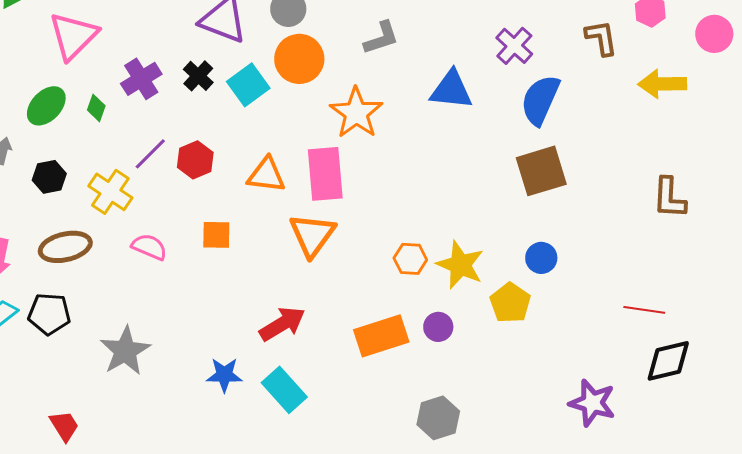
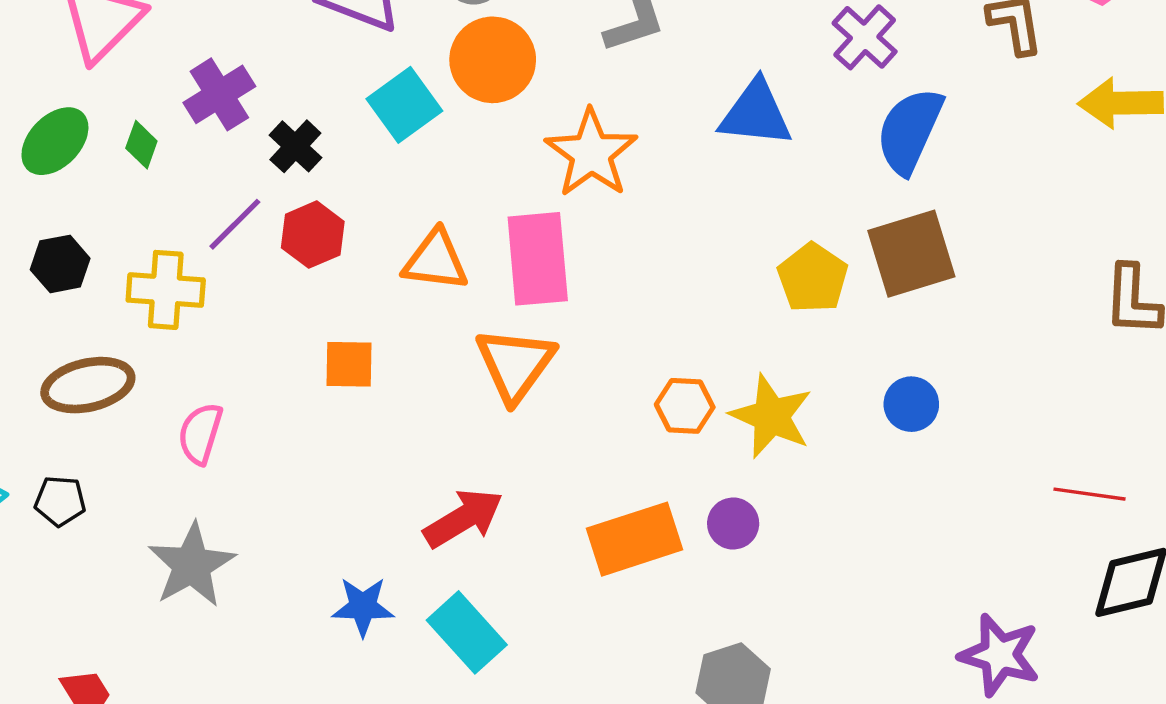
black cross: (198, 76) -> (295, 146), moved
yellow cross: (110, 192) -> (166, 290), turned -30
pink semicircle: (149, 247) -> (200, 434), moved, turned -96
yellow pentagon: (510, 303) -> (813, 278), moved
black pentagon: (49, 314) -> (60, 501), size x0.7

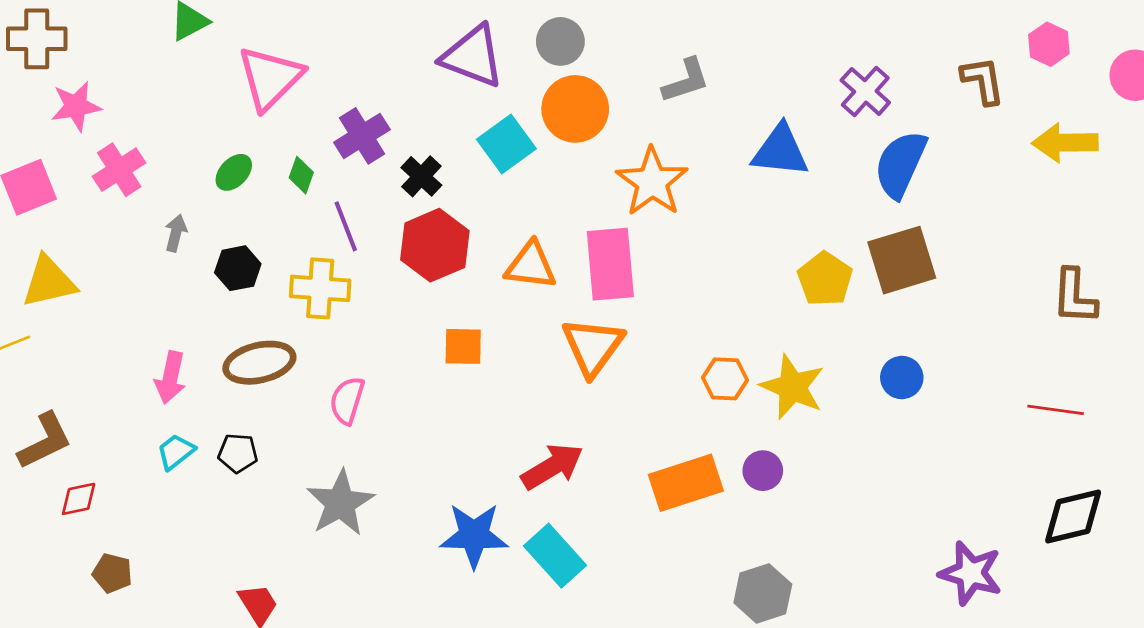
green ellipse: (55, 141) -> (234, 172), size x0.7
purple line: (235, 224) -> (346, 226), moved, turned -66
red hexagon: (313, 235) -> (435, 245), size x1.4
red line: (1090, 494) -> (1056, 410), moved
blue star: (363, 607) -> (474, 535), size x1.4

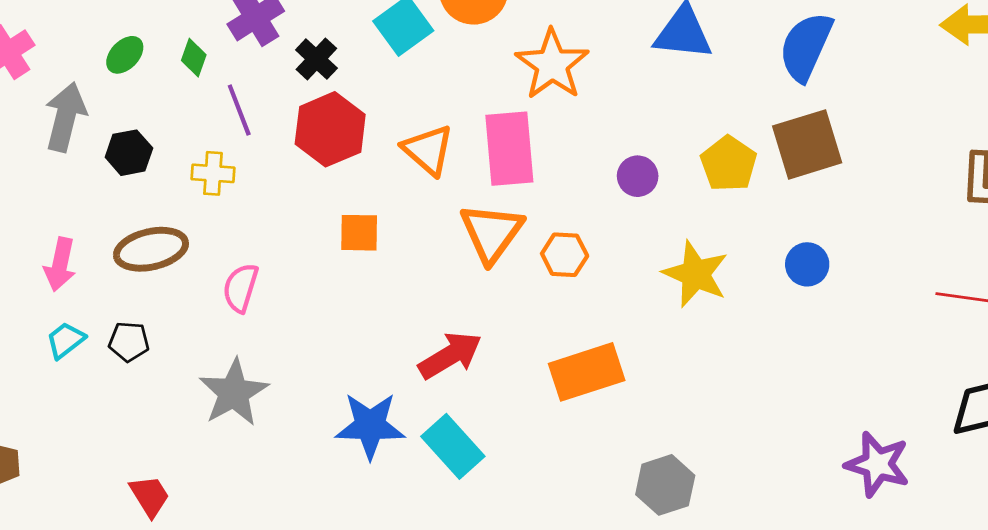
gray arrow: (176, 233) -> (65, 117), size x1.8
orange triangle: (531, 265) -> (428, 150), turned 34
yellow cross: (320, 288) -> (213, 173), size x0.7
orange hexagon: (725, 379) -> (565, 255), moved
purple circle: (763, 471) -> (638, 176), moved

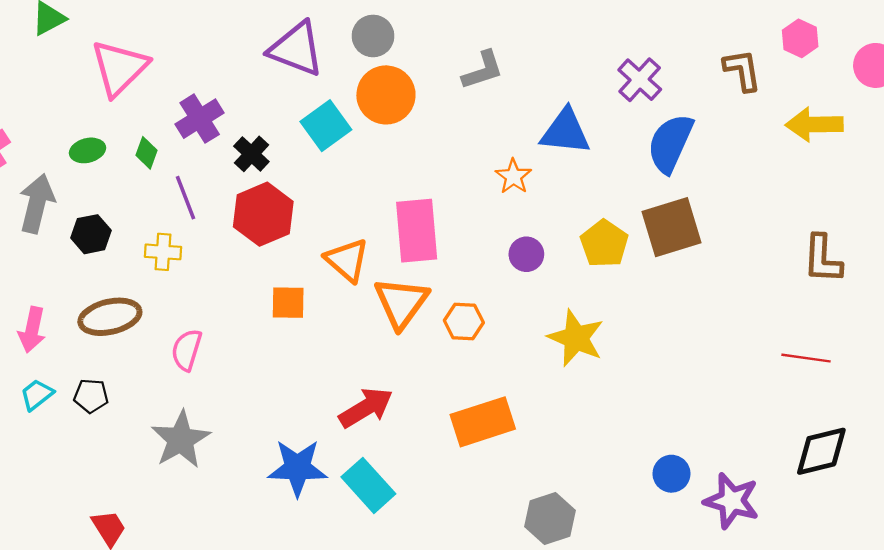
green ellipse: (125, 55) -> (87, 150), turned 32
orange star: (552, 64) -> (513, 176), moved, size x0.6
orange triangle: (428, 150) -> (347, 260), moved
blue circle: (807, 264) -> (671, 474), moved

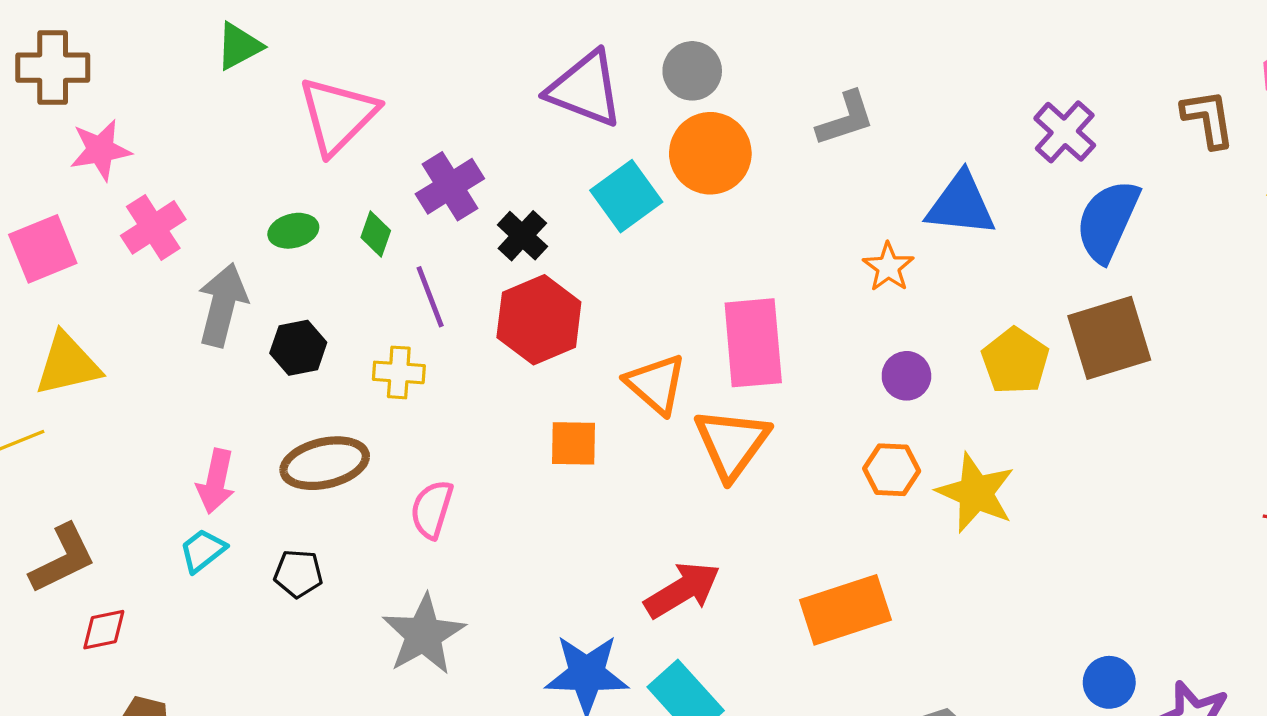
orange hexagon: (464, 321) -> (892, 470), moved
cyan trapezoid: (37, 395) -> (203, 550), moved

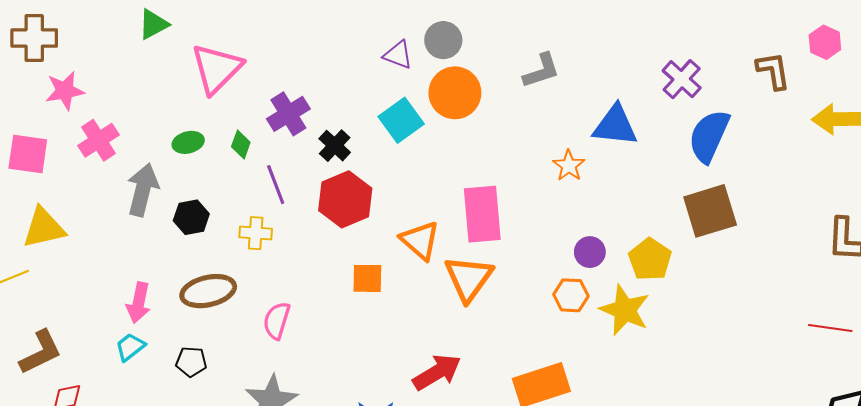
purple triangle: (585, 89) -> (398, 55), moved, size x0.6
pink square: (43, 249) -> (28, 154), turned 30
yellow pentagon: (1015, 361) -> (650, 259), moved
purple circle: (906, 376) -> (590, 252), moved

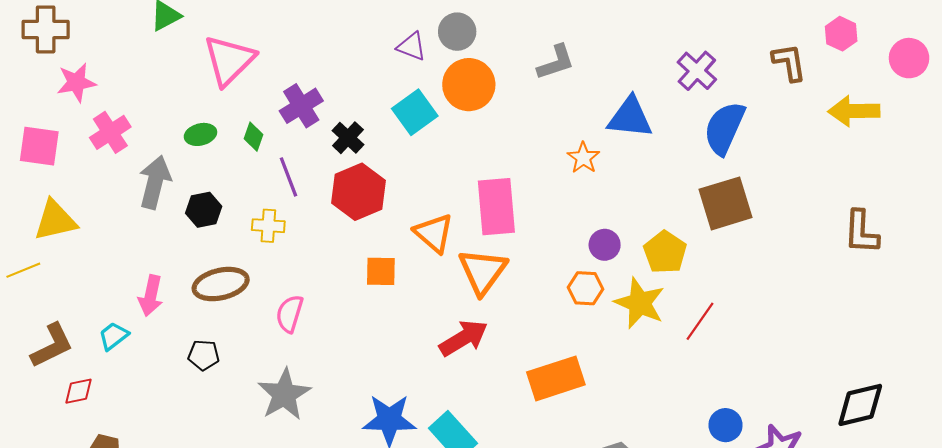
red line: (830, 328) -> (700, 321), moved, turned -63
cyan trapezoid: (130, 347) -> (113, 336), moved
red arrow: (437, 372) -> (464, 338), moved

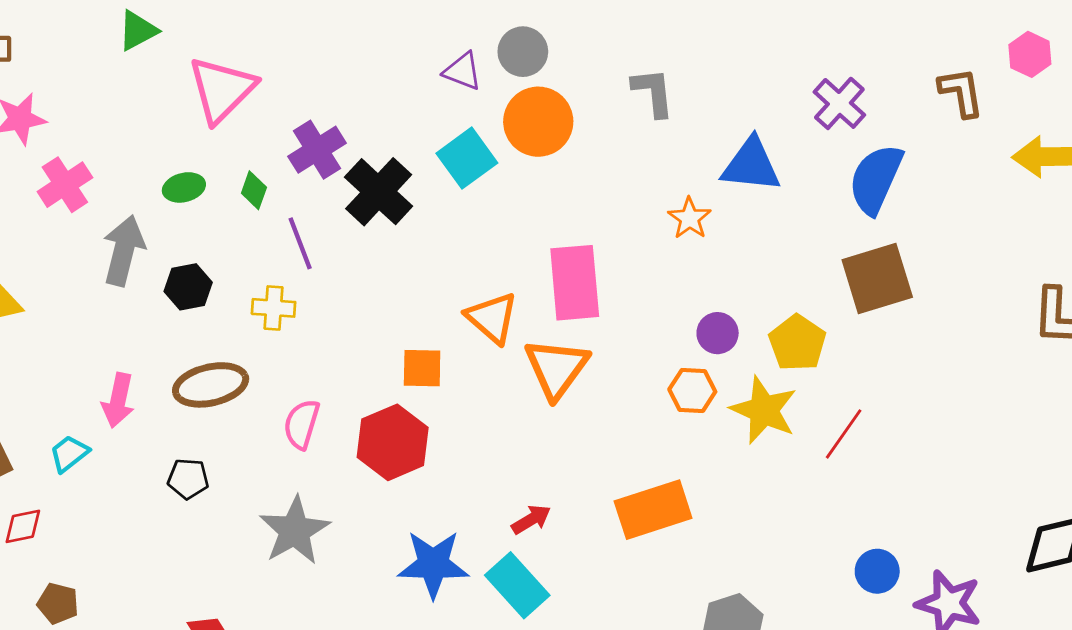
gray L-shape: (556, 62) -> (653, 92), turned -78
black cross: (348, 138) -> (379, 192), size x1.6
red hexagon: (359, 192) -> (393, 442), moved
red arrow: (464, 338) -> (531, 519), moved, size x0.6

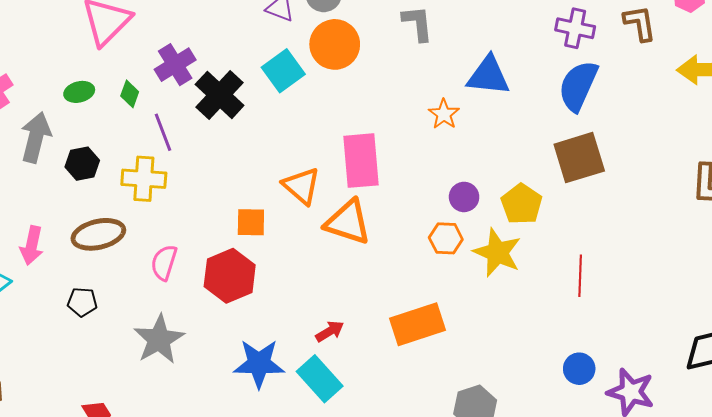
purple cross: (839, 103) -> (575, 28), moved, turned -30
yellow cross: (274, 308) -> (144, 179), size x1.4
orange triangle: (556, 368) -> (348, 222), turned -48
red line: (844, 434) -> (580, 276), moved, turned -33

